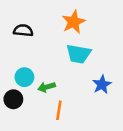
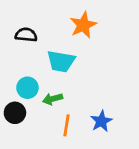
cyan trapezoid: (79, 54) -> (61, 61), moved
blue star: (102, 85) -> (101, 121), moved

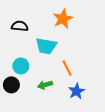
green arrow: (53, 99) -> (45, 85), moved
orange line: (66, 125) -> (67, 68), moved, turned -35

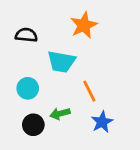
black circle: (11, 85) -> (33, 125), moved

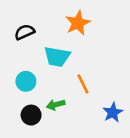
black semicircle: (26, 35) -> (25, 32), turned -30
blue star: (102, 122) -> (113, 112), moved

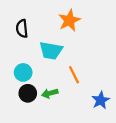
black semicircle: (25, 32) -> (22, 29), turned -72
black circle: (31, 115) -> (28, 93), moved

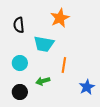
orange line: (74, 75) -> (64, 65), turned 35
black circle: (28, 93) -> (20, 92), moved

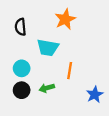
black circle: (20, 92) -> (22, 90), moved

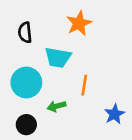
cyan circle: (22, 68) -> (26, 83), size x1.5
black circle: (22, 90) -> (26, 125), moved

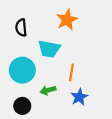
blue star: (114, 114) -> (79, 97), moved

